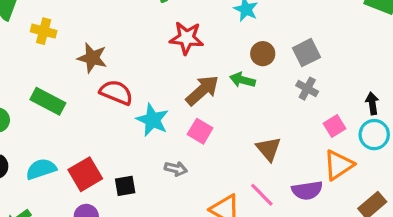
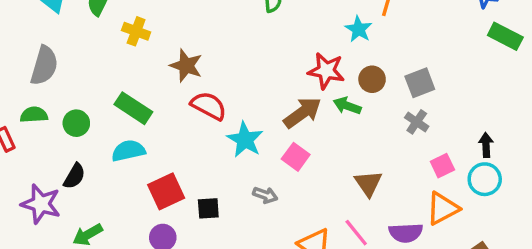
red star: (187, 38) -> (326, 71), moved
cyan semicircle: (41, 169) -> (128, 151), moved

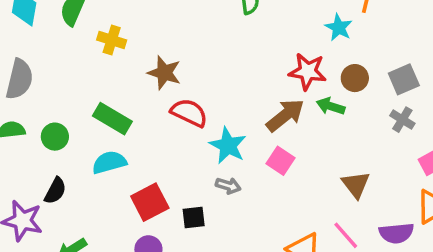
gray arrow: (265, 195) -> (228, 186), moved

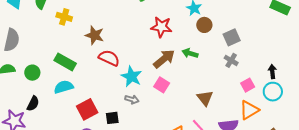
red star: (308, 71) -> (161, 27), moved
brown circle: (355, 78) -> (204, 25), moved

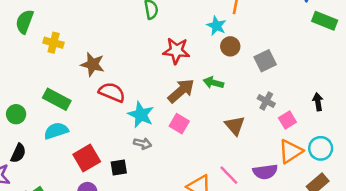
gray cross: (231, 60) -> (266, 101), moved
cyan circle: (273, 92) -> (321, 148), moved
brown triangle: (205, 98) -> (235, 126), moved

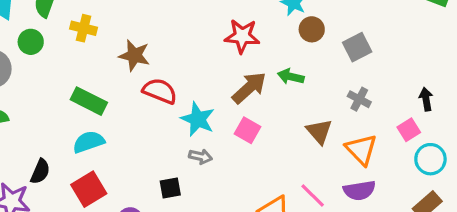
green circle: (16, 114) -> (31, 42), moved
pink square: (287, 120) -> (409, 130), moved
orange triangle: (291, 151) -> (361, 150), moved, turned -40
red square: (87, 158) -> (89, 189), moved

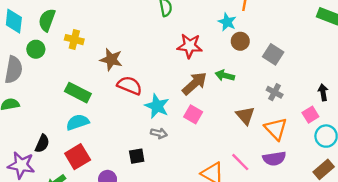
gray square: (357, 47) -> (273, 54), turned -30

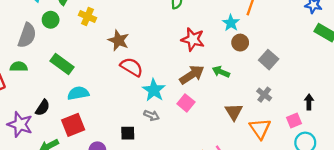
green rectangle: (78, 93) -> (62, 64), moved

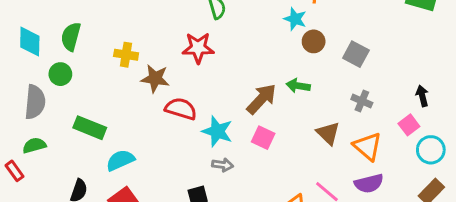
yellow cross: (87, 16) -> (126, 55), moved
red star: (193, 39) -> (198, 48), moved

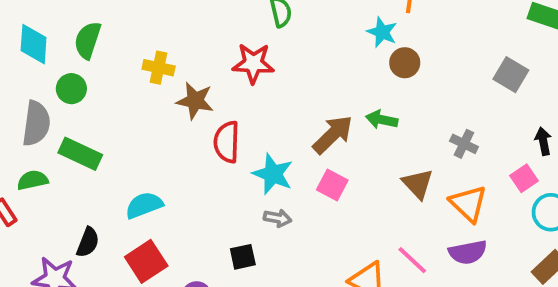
gray square: (356, 54) -> (511, 75), moved
red semicircle: (181, 109) -> (227, 142), turned -108
green rectangle: (90, 128) -> (80, 154), moved

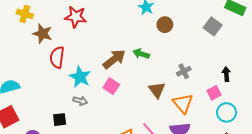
brown circle: (405, 63) -> (165, 25), moved
gray square: (511, 75) -> (213, 26), moved
gray cross: (464, 144) -> (184, 71), turned 32

